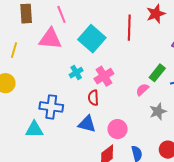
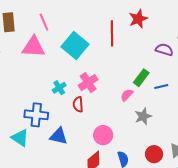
cyan cross: (76, 73) -> (59, 88), moved
blue triangle: (87, 124) -> (59, 136), moved
cyan triangle: (34, 129) -> (20, 138), turned 36

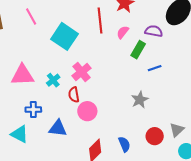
pink triangle: (33, 47) -> (22, 75), moved
green rectangle: (141, 78) -> (138, 50), moved
pink semicircle: (127, 95) -> (123, 32), moved
blue cross: (36, 115) -> (33, 110), size x0.7
pink circle: (103, 135) -> (87, 111), moved

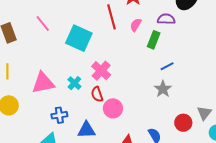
blue line: (155, 68) -> (167, 66), moved

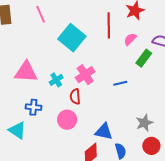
blue line: (167, 66) -> (120, 83), moved
gray star: (163, 89) -> (144, 123), moved
pink circle: (113, 108) -> (67, 120), moved
blue triangle: (86, 130) -> (104, 132), moved

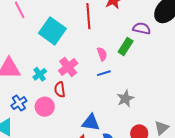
pink semicircle: (130, 39) -> (102, 54), moved, turned 120
blue cross: (33, 107) -> (19, 103), turned -35
pink circle: (67, 120) -> (45, 107), moved
gray star: (144, 123) -> (125, 99), moved

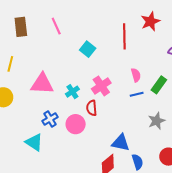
cyan square: (52, 31) -> (88, 49), size x0.6
green rectangle: (126, 46) -> (159, 85), moved

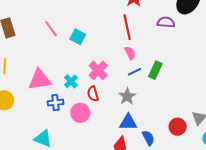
pink line: (56, 26) -> (51, 29), moved
red line: (124, 36) -> (127, 27), moved
green rectangle: (159, 85) -> (155, 70), moved
blue cross: (50, 119) -> (55, 103), moved, turned 35
gray star: (157, 121) -> (127, 96), moved

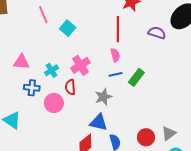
pink triangle: (40, 80) -> (21, 62), size x0.7

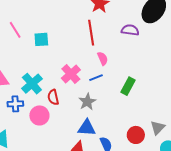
cyan square: (68, 28) -> (41, 39), turned -35
pink semicircle: (115, 55) -> (103, 58), moved
pink cross: (80, 65) -> (71, 74), moved
cyan cross: (52, 70) -> (32, 84), size x1.5
green rectangle: (136, 77) -> (128, 86), moved

